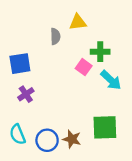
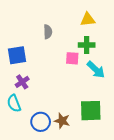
yellow triangle: (78, 22) -> (88, 19), moved
pink square: (84, 67) -> (72, 58), turned -32
cyan semicircle: (18, 134) -> (14, 103), moved

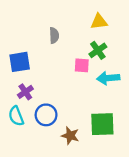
green cross: (87, 45) -> (98, 50), turned -35
cyan arrow: (96, 70) -> (108, 78), turned 132
blue circle: (41, 122) -> (46, 115), moved

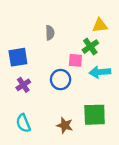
yellow triangle: (99, 22) -> (100, 25), moved
blue circle: (46, 115) -> (61, 80), moved
cyan semicircle: (16, 116) -> (23, 123), moved

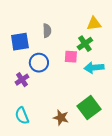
blue square: (18, 57) -> (20, 42), moved
blue circle: (61, 80) -> (39, 63), moved
green square: (95, 115) -> (89, 108), turned -35

